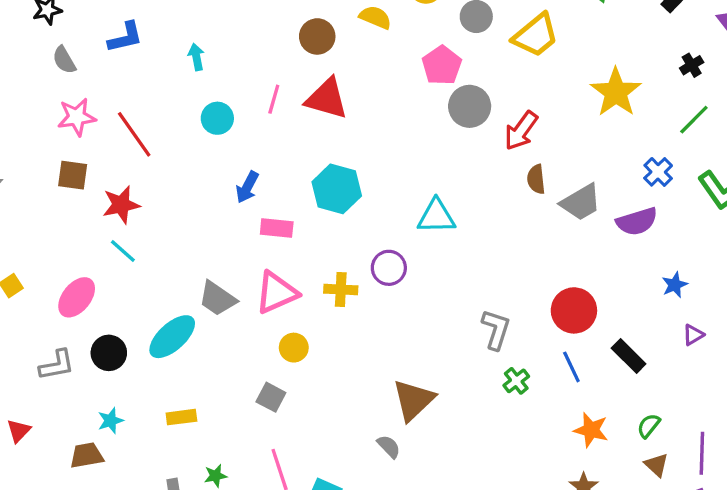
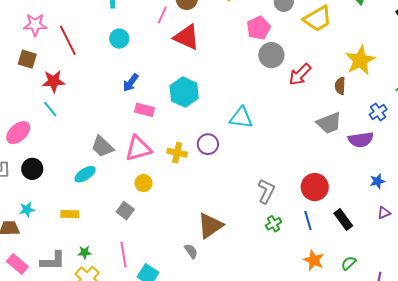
pink line: (274, 99) -> (162, 15), moved
brown semicircle: (536, 179) -> (340, 86), moved
cyan ellipse: (172, 337) -> (85, 174), moved, size x0.7

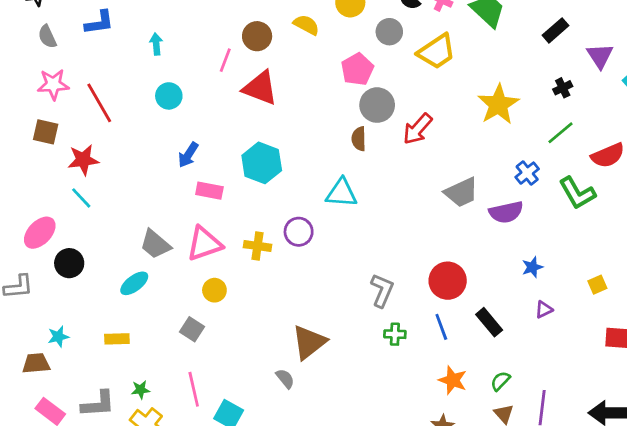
brown semicircle: (340, 86) -> (359, 139), moved
black circle: (32, 169) -> (69, 263), moved
green cross: (274, 224) -> (395, 334), turned 35

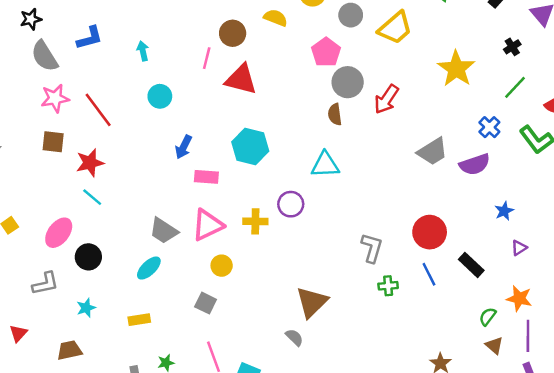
gray semicircle: (47, 37) -> (44, 56), size x1.5
cyan star: (58, 337) -> (86, 308), moved
orange star: (453, 380) -> (519, 298), moved

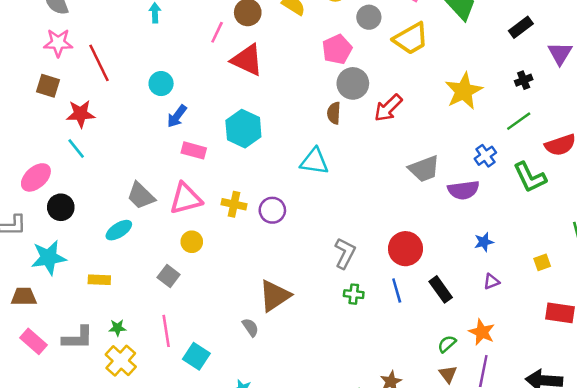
cyan circle: (160, 96) -> (161, 84), moved
purple circle: (291, 204) -> (272, 210), moved
cyan star: (86, 308) -> (49, 258), size x1.8

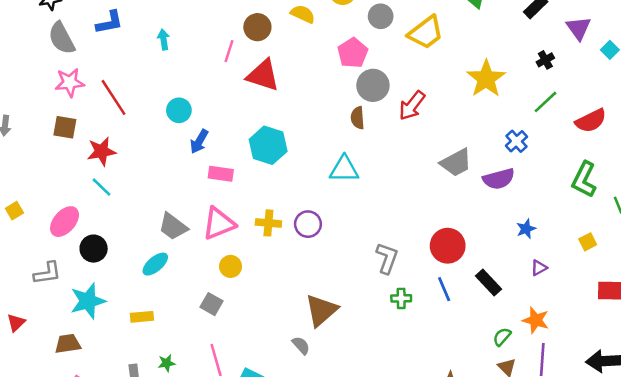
green L-shape: (530, 177) -> (584, 180), moved, turned 60

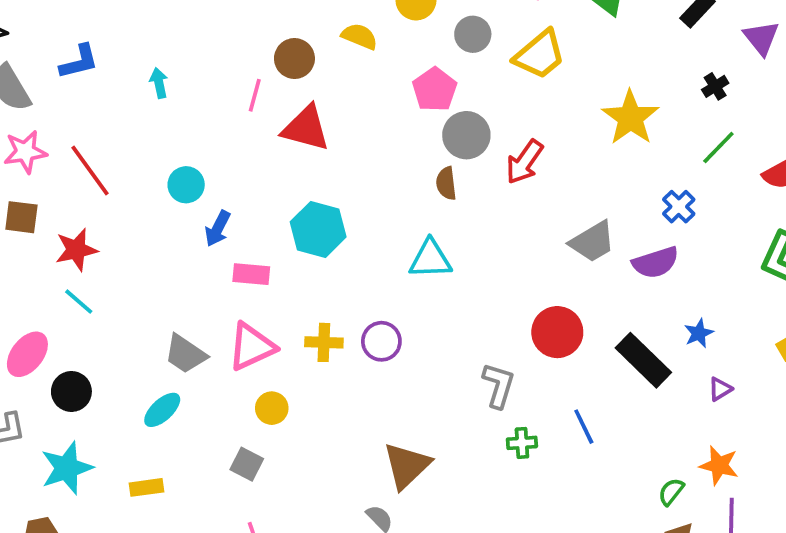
red circle: (448, 246) -> (557, 332), moved
black rectangle: (488, 282) -> (643, 360), moved, size x1.4

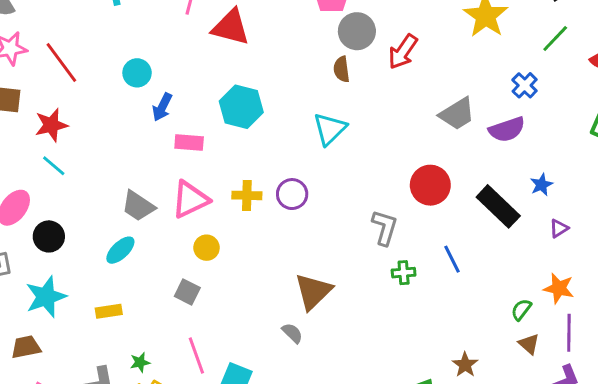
cyan triangle: (430, 259) -> (330, 129), turned -42

